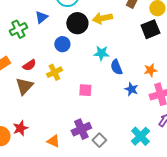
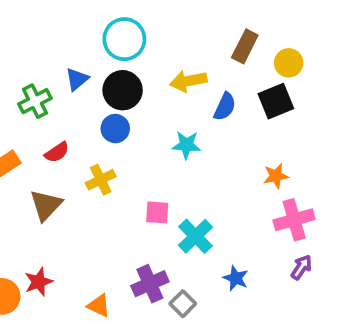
black circle: (77, 23) -> (123, 90), moved
red semicircle: (29, 65) -> (57, 152), moved
blue semicircle: (116, 67) -> (225, 107), moved, turned -133
blue star: (131, 89) -> (236, 278), moved
cyan cross: (140, 136) -> (196, 236), moved

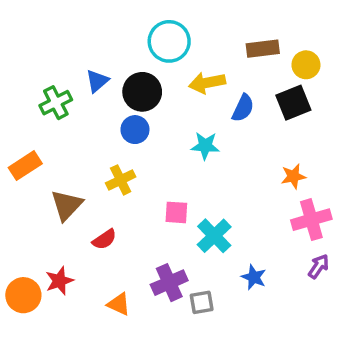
cyan circle: (124, 39) -> (169, 41), moved
brown rectangle: (245, 46) -> (263, 49), turned 56
red semicircle: (57, 152) -> (104, 239), moved
gray square: (183, 304) -> (202, 302), turned 35

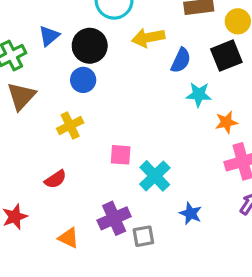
cyan star: (205, 146) -> (199, 95), moved
brown triangle: (67, 205) -> (21, 96), moved

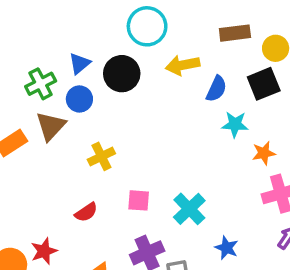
blue circle: (83, 80) -> (79, 99), moved
pink square: (121, 155) -> (139, 200), moved

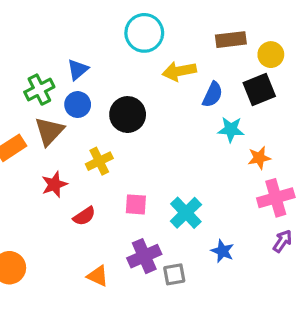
black circle: (122, 74) -> (128, 115), moved
red star: (44, 251) -> (54, 184), moved

